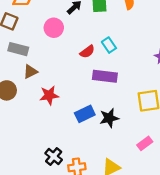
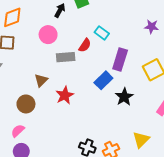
gray rectangle: (18, 49) -> (66, 57), moved
purple rectangle: (105, 76) -> (120, 59), moved, turned -60
blue rectangle: (85, 114) -> (103, 80), moved

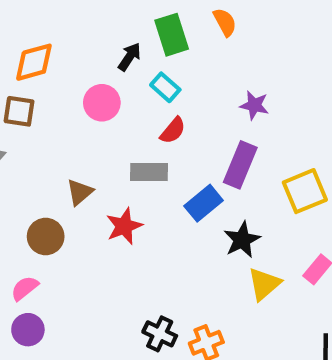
purple star: (152, 27) -> (254, 105), moved
cyan rectangle: (102, 33) -> (165, 87), moved
gray rectangle: (66, 57) -> (149, 172), moved
yellow triangle: (141, 140) -> (264, 284), moved

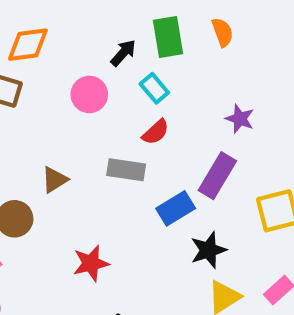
red star: (124, 226) -> (91, 263), moved

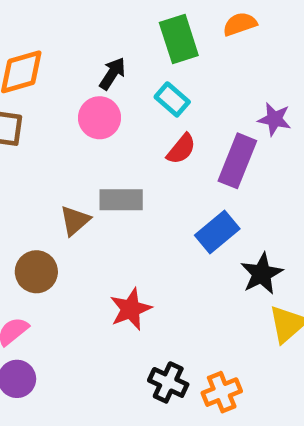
orange semicircle: (223, 32) -> (240, 24), turned -80
black arrow: (123, 53) -> (112, 74), moved
gray rectangle: (126, 170) -> (121, 200), moved
purple rectangle: (217, 176) -> (237, 161), moved

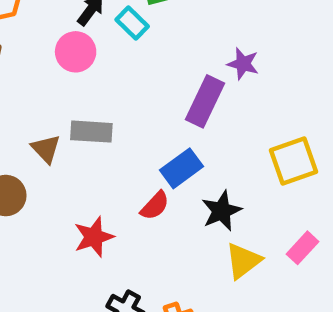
cyan rectangle: (172, 99) -> (132, 23), moved
red semicircle: (181, 149) -> (155, 206), moved
brown triangle: (75, 221) -> (46, 149), turned -36

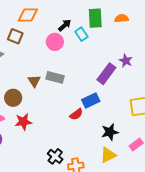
black star: (221, 211) -> (110, 132), moved
red star: (94, 237) -> (23, 122), moved
yellow triangle: (243, 261) -> (108, 155), moved

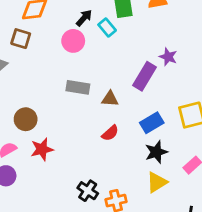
brown triangle: (34, 81) -> (110, 99), moved, turned -48
blue rectangle: (91, 100) -> (152, 123), moved

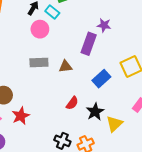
pink circle: (73, 41) -> (40, 29), moved
red semicircle: (110, 133) -> (72, 103), moved
black star: (156, 152) -> (95, 112), moved

